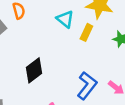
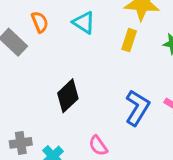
cyan triangle: (65, 19) -> (84, 23), moved

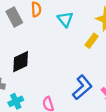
black diamond: (68, 96) -> (21, 62), moved

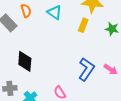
black diamond: (21, 62) -> (25, 61), turned -45

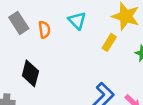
orange semicircle: (26, 11) -> (44, 30), moved

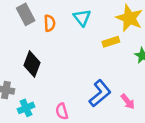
yellow rectangle: (109, 42) -> (111, 42), turned 35

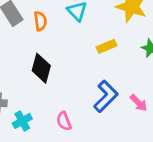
yellow rectangle: (111, 42) -> (106, 46), moved
black diamond: (32, 64) -> (41, 68), moved

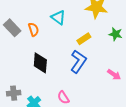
blue L-shape: (106, 96) -> (78, 62), moved

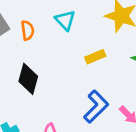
blue L-shape: (78, 62) -> (96, 107), moved

